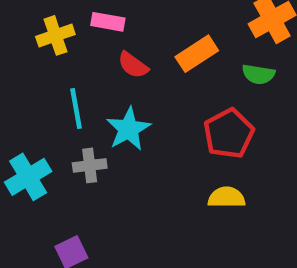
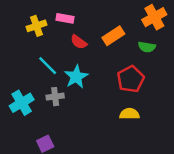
cyan line: (76, 108) -> (48, 66), turned -35

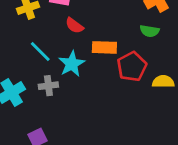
orange rectangle: (113, 36) -> (104, 47), moved, turned 35
yellow semicircle: (129, 114) -> (163, 82), moved

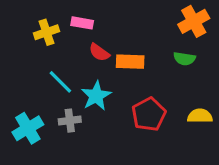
orange rectangle: (104, 47) -> (130, 62), moved
red pentagon: (132, 67) -> (149, 114), moved

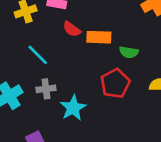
green semicircle: (184, 59) -> (129, 52), moved
cyan star: (96, 96) -> (73, 108), moved

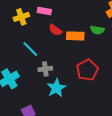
green semicircle: (129, 52) -> (97, 30), moved
gray cross: (46, 89) -> (45, 69), moved

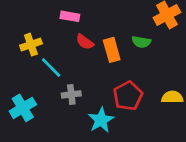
yellow cross: (21, 17) -> (31, 45), moved
orange rectangle: (75, 36) -> (112, 50), turned 72
cyan star: (56, 88) -> (101, 120), moved

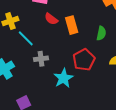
green semicircle: (141, 42) -> (101, 33), moved, turned -88

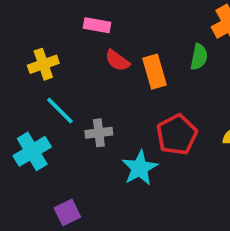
green semicircle: (101, 33) -> (199, 57), moved
cyan line: (26, 38) -> (60, 111), moved

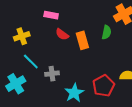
red pentagon: (177, 135) -> (103, 86), moved

